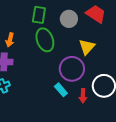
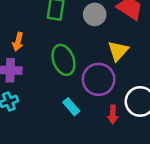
green ellipse: (45, 40) -> (63, 60), moved
cyan rectangle: (61, 90) -> (71, 107), moved

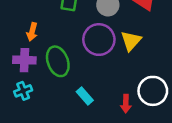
green ellipse: (63, 60) -> (58, 61), moved
purple circle: (99, 79) -> (99, 40), moved

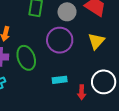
yellow triangle: (131, 41) -> (96, 41), moved
cyan rectangle: (85, 96) -> (60, 80), moved, turned -56

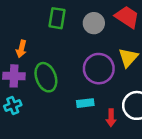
purple circle: (60, 40) -> (99, 69), moved

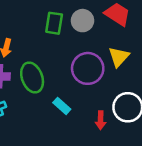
green rectangle: (57, 18) -> (54, 23), moved
cyan rectangle: (85, 103) -> (62, 106), moved, turned 49

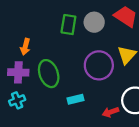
cyan rectangle: (62, 106) -> (75, 99), turned -56
red arrow: (101, 120) -> (111, 112), turned 70

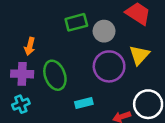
gray circle: (94, 22) -> (104, 31), moved
green rectangle: (68, 25) -> (76, 22), turned 66

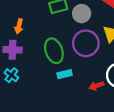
green ellipse: (55, 75) -> (54, 51), moved
cyan cross: (21, 104) -> (11, 75), turned -32

